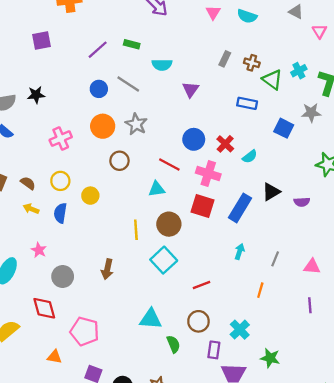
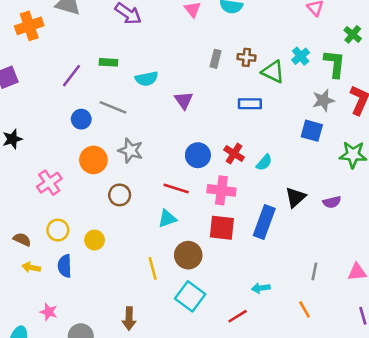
blue square: (284, 128) -> (312, 131), moved
cyan arrow: (240, 251) -> (261, 288), moved, turned -105
orange line: (260, 290) -> (304, 309), turned -35

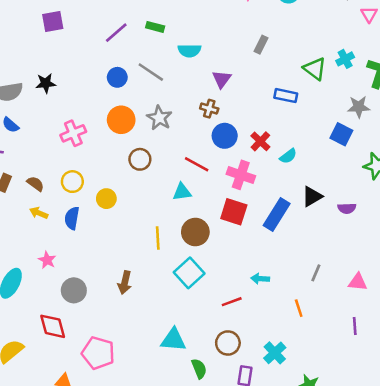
brown cross: (246, 57) -> (209, 109), moved

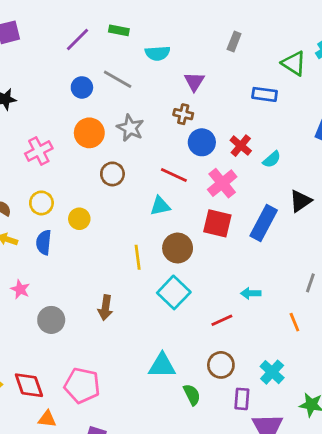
pink cross: (241, 175) -> (222, 183), turned 36
red diamond: (53, 326) -> (29, 385), moved

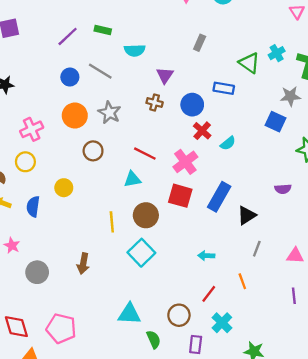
blue circle: (202, 142) -> (192, 105), moved
black triangle: (300, 201) -> (247, 215), moved
yellow circle: (41, 203) -> (25, 162), moved
red line: (222, 320) -> (209, 294), moved, turned -30

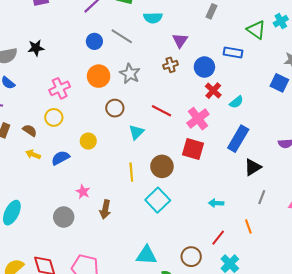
brown cross: (155, 103) -> (171, 65), turned -32
cyan triangle: (132, 179) -> (136, 132), moved, turned -35
blue rectangle: (219, 197) -> (238, 139), moved
blue semicircle: (33, 207) -> (60, 158), turned 54
pink star: (12, 246) -> (83, 192), moved

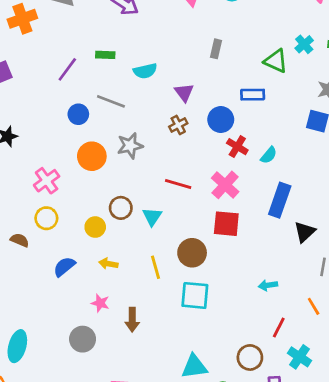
gray star: (130, 74) -> (130, 146), turned -30
brown circle: (115, 108) -> (121, 208), moved
yellow circle: (88, 141) -> (95, 227), moved
yellow arrow: (33, 154) -> (108, 264), moved
cyan square: (158, 200) -> (195, 295), turned -30

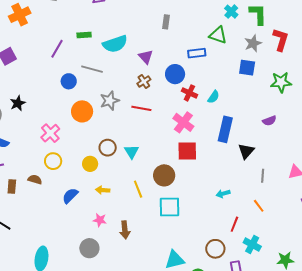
green triangle: (276, 61) -> (218, 35), moved
cyan semicircle: (145, 71) -> (115, 44), size x1.4
red line: (178, 184) -> (141, 108), moved

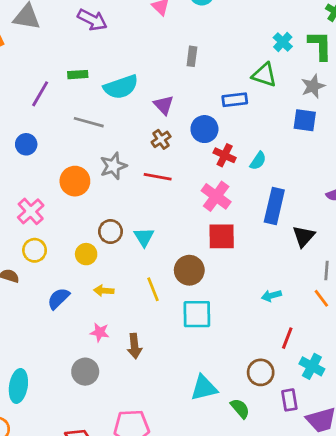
blue circle: (69, 81) -> (26, 144), moved
orange line: (259, 206) -> (321, 298), moved

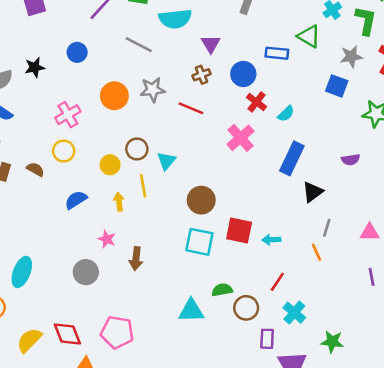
red square: (222, 236) -> (239, 230), moved
yellow line: (153, 289) -> (143, 186), moved
yellow arrow: (104, 291) -> (119, 202), turned 66
green semicircle: (240, 408) -> (222, 290), moved, turned -72

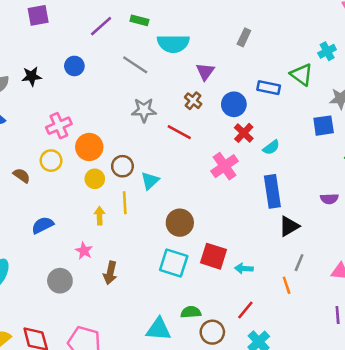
brown cross: (201, 75) -> (193, 101), turned -36
blue square: (337, 86) -> (324, 126), turned -35
orange circle: (114, 96) -> (89, 147), moved
blue rectangle: (292, 158) -> (272, 191), turned -40
blue semicircle: (76, 200) -> (43, 225), moved

